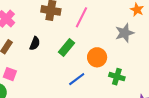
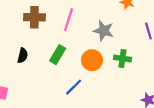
gray star: (125, 33) -> (104, 31), moved, turned -30
green cross: (117, 77) -> (122, 58), moved

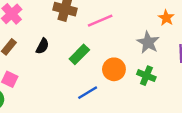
pink line: (69, 20) -> (100, 21), turned 35
gray star: (104, 31) -> (148, 42), moved

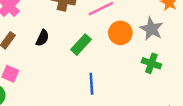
orange circle: (114, 69) -> (120, 33), moved
blue line: (88, 93) -> (91, 84), turned -60

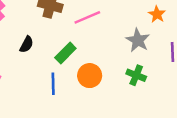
orange circle: (120, 33) -> (90, 76), moved
blue line: (91, 84) -> (53, 84), moved

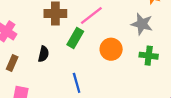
green rectangle: (65, 53) -> (75, 38), moved
orange circle: (90, 76) -> (111, 49), moved

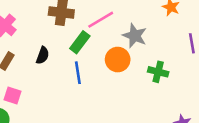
gray star: (142, 24) -> (135, 36), moved
blue line: (77, 83) -> (78, 73), moved

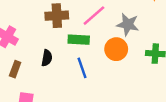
green rectangle: (80, 42) -> (79, 40), turned 66

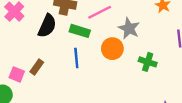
black semicircle: (47, 58) -> (47, 26), moved, size x1.5
brown rectangle: (15, 69) -> (37, 67), moved

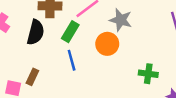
green rectangle: (80, 31) -> (70, 32), turned -66
green cross: (148, 62) -> (148, 74), moved

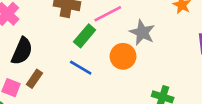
black semicircle: (36, 32) -> (22, 51), moved
blue line: (72, 60) -> (81, 68), turned -54

